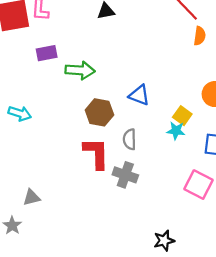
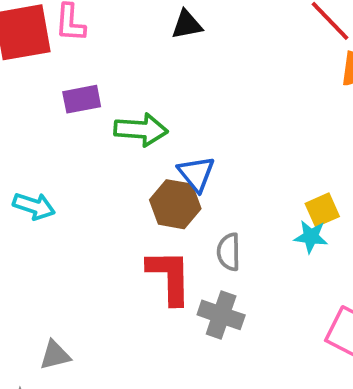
blue triangle: (139, 95) -> (196, 174), moved, turned 30
yellow square: (182, 116) -> (322, 210), turned 30

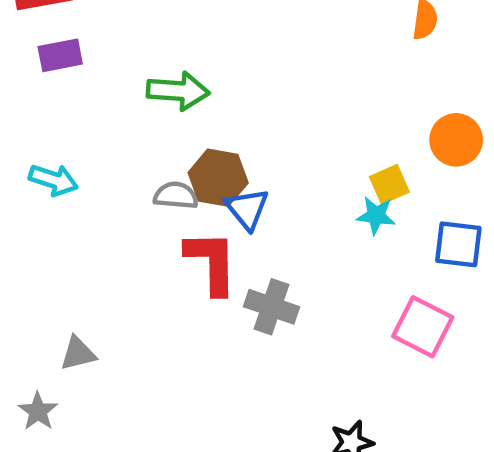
purple rectangle: (82, 99) -> (60, 55), moved
blue triangle: (196, 174) -> (247, 209), moved
gray semicircle: (229, 252) -> (176, 195), moved, turned 96

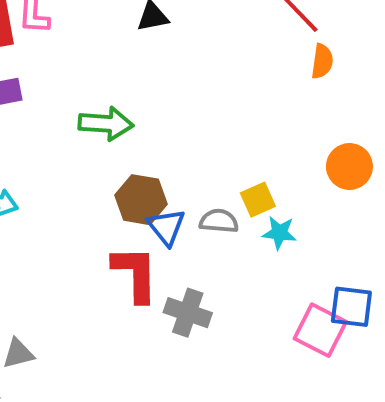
yellow square: (389, 184) -> (258, 200), moved
gray semicircle: (176, 195) -> (219, 221), moved
blue square: (458, 244) -> (351, 307), moved

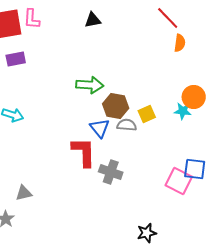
green arrow: (106, 124) -> (90, 85), moved
brown hexagon: (141, 200) -> (116, 106), moved
cyan star: (279, 233) -> (183, 111), moved

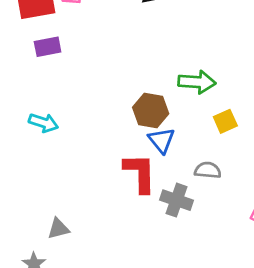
green arrow: (90, 85) -> (197, 82), moved
brown hexagon: (116, 106) -> (151, 110), moved
gray semicircle: (127, 125) -> (208, 170), moved

